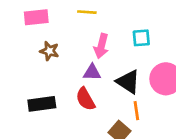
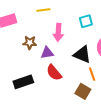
brown star: (49, 51) -> (30, 43), moved
purple triangle: (92, 72) -> (47, 53), moved

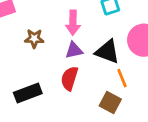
purple triangle: (47, 53) -> (74, 50), moved
red semicircle: (54, 73) -> (69, 78), turned 60

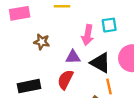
pink arrow: (73, 23) -> (88, 35), moved

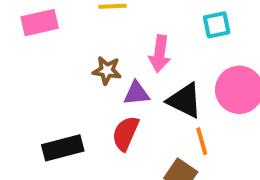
cyan square: (109, 25) -> (217, 25), moved
brown star: (42, 42) -> (107, 70), moved

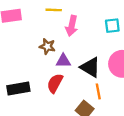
pink arrow: (160, 54) -> (72, 26), moved

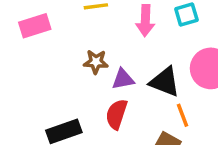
pink arrow: (72, 26) -> (145, 21), moved

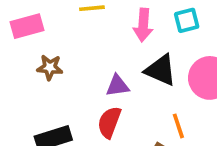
brown star: (96, 62) -> (50, 67), moved
black triangle: (165, 82) -> (161, 70), moved

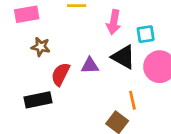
cyan square: (187, 20) -> (146, 34), moved
red semicircle: (109, 122) -> (61, 74), moved

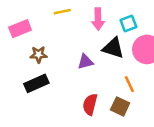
red semicircle: (61, 74) -> (90, 104), moved
black rectangle: (38, 100) -> (36, 83), moved

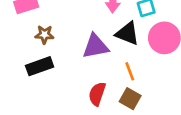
purple triangle: (85, 62) -> (95, 46), size x1.5
orange line: (129, 84) -> (130, 71), moved

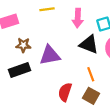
purple triangle: (95, 46) -> (50, 55), moved

